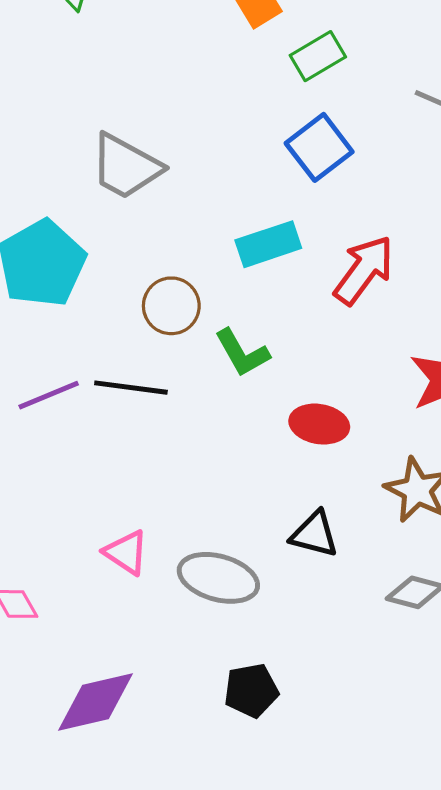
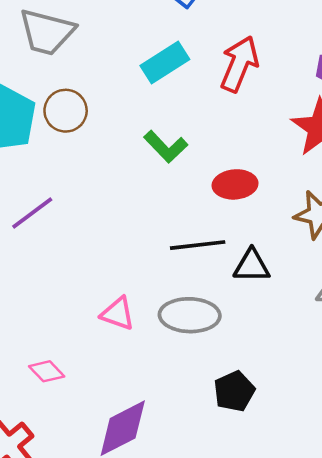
brown circle: (171, 306) -> (66, 111), moved
black line: (131, 388) -> (198, 245), moved

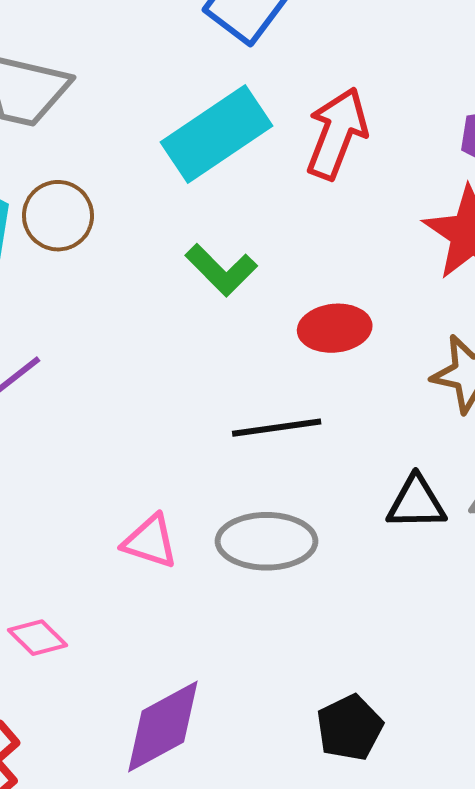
cyan rectangle: (165, 63) -> (217, 134), size x1.4
black triangle: (252, 266) -> (416, 503), moved
black pentagon: (234, 391) -> (350, 728), moved

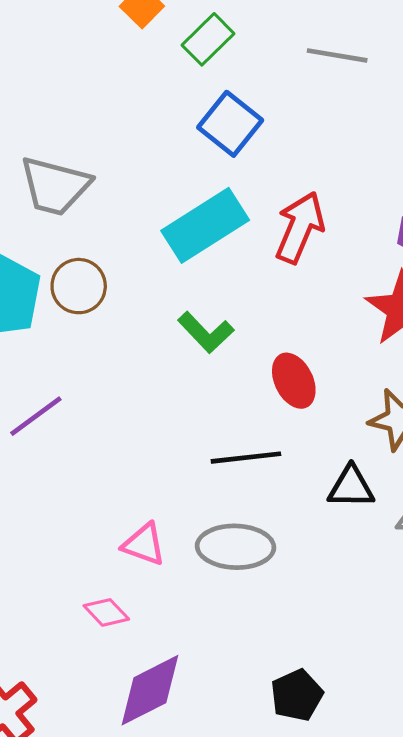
red ellipse: (335, 328) -> (294, 381), turned 68
black triangle: (416, 503) -> (351, 487), moved
pink diamond: (38, 638) -> (106, 612), moved

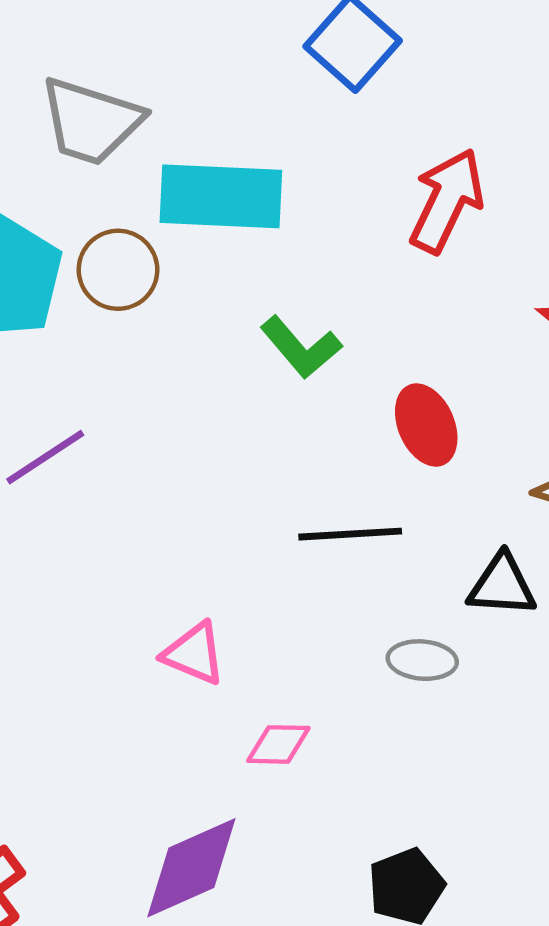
cyan rectangle: (205, 225) -> (221, 196), moved, turned 32
gray ellipse: (236, 547) -> (422, 660), moved, size x0.6
pink diamond: (106, 612) -> (278, 744), moved, turned -48

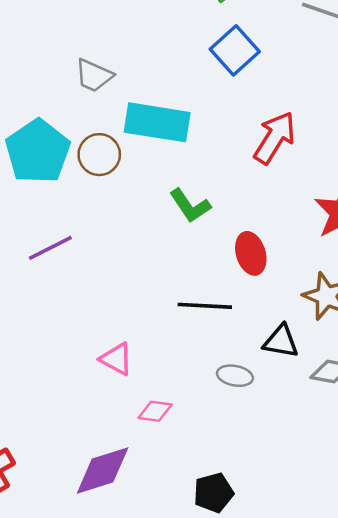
gray trapezoid: (91, 121) -> (94, 76), size x0.7

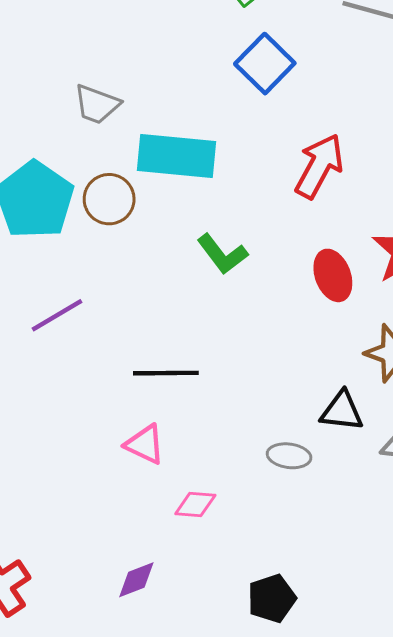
red ellipse: (251, 253) -> (333, 275), moved
black line: (205, 306) -> (166, 373), moved
purple diamond: (103, 470) -> (136, 580), size x0.6

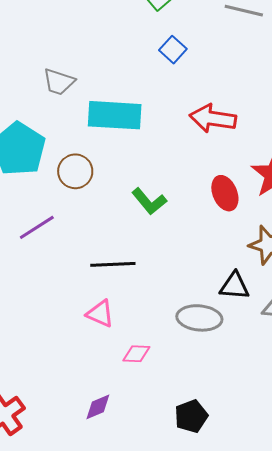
blue square: (265, 64) -> (173, 50), size x0.7
red arrow: (319, 166) -> (213, 118), turned -108
brown circle: (109, 199) -> (75, 171), moved
green L-shape: (222, 254) -> (149, 201), moved
gray ellipse: (289, 456) -> (199, 318), size x1.5

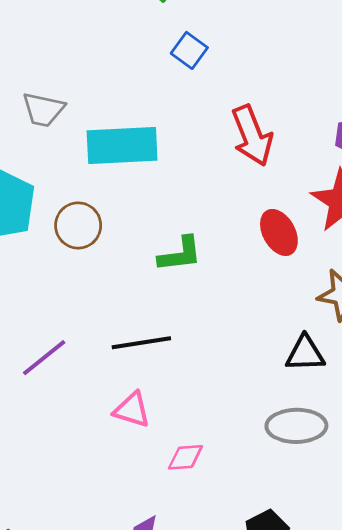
red arrow: (213, 118) -> (252, 136), turned -114
green L-shape: (149, 201) -> (180, 254), turned -51
purple line: (37, 227) -> (44, 358), moved
gray ellipse: (199, 318) -> (296, 426), moved

